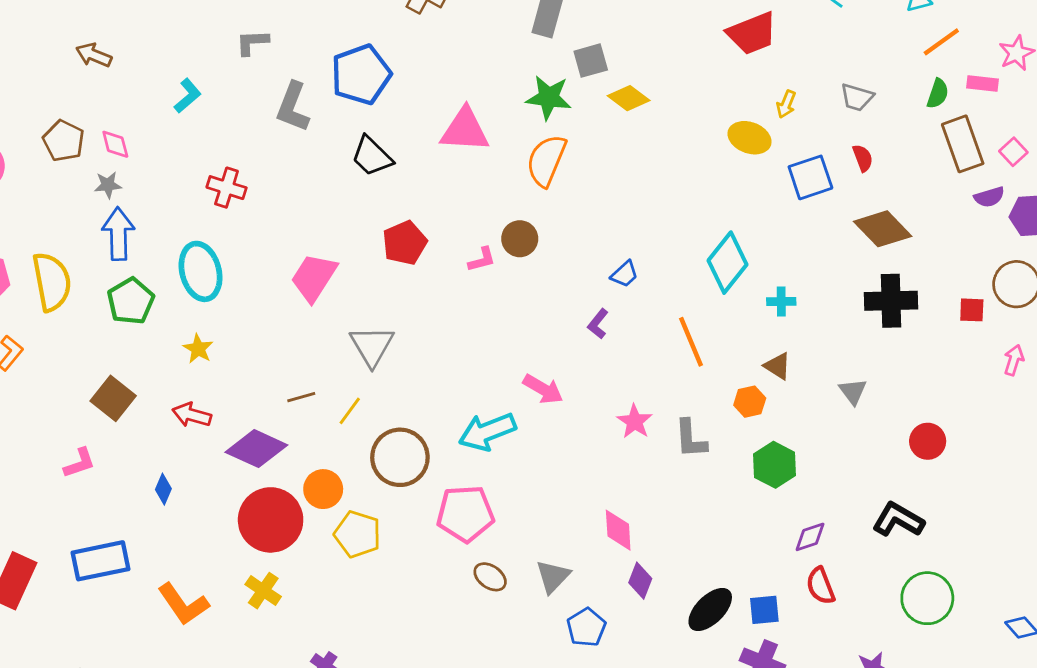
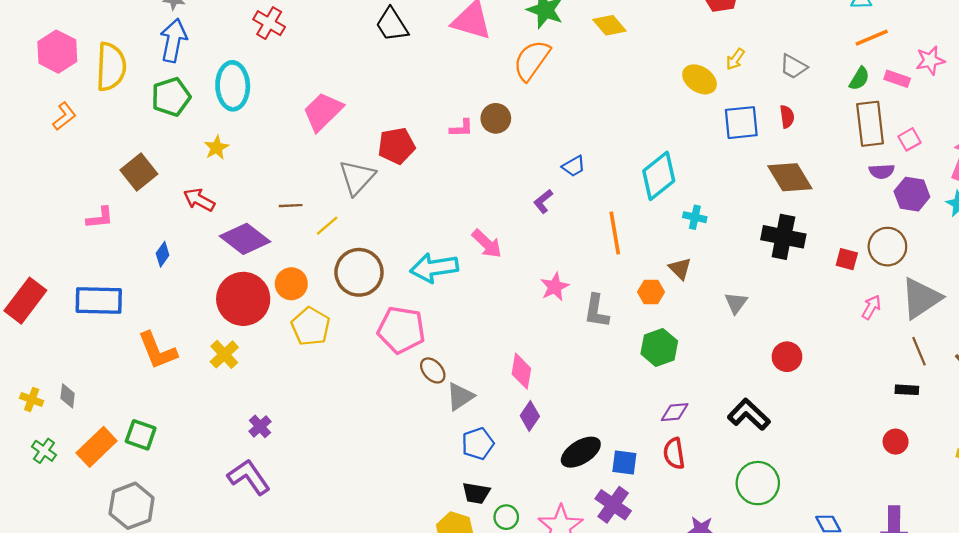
red pentagon: (405, 243) -> (396, 146), moved
brown ellipse: (490, 577) -> (433, 370), moved

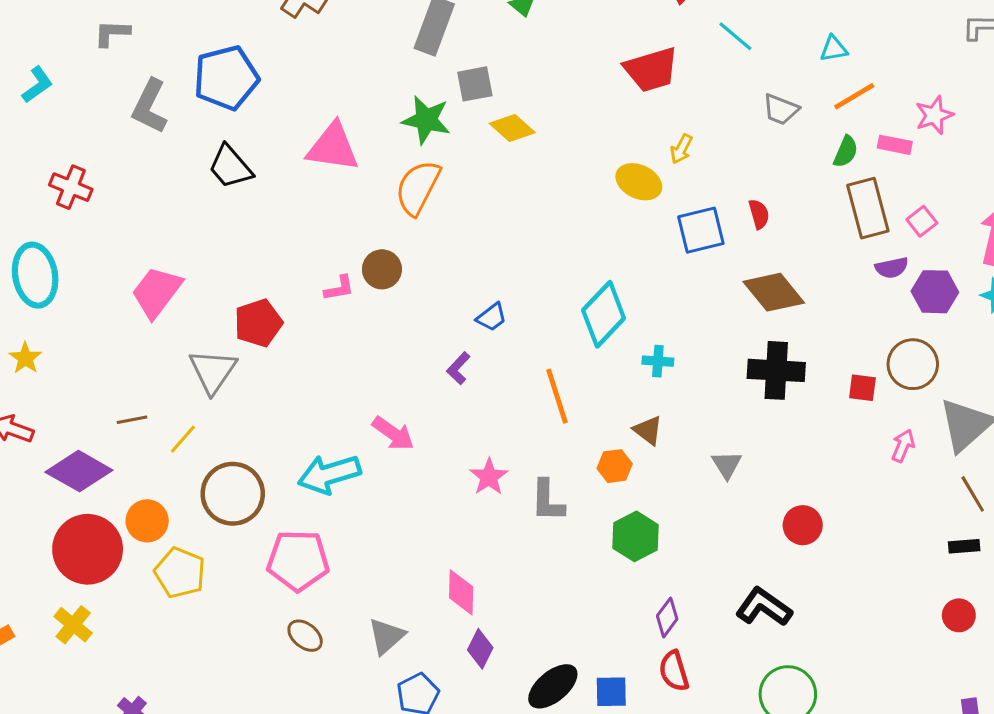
gray trapezoid: (793, 67) -> (781, 109), moved
brown ellipse: (433, 370) -> (305, 636), moved
purple diamond: (675, 412) -> (667, 617), turned -40

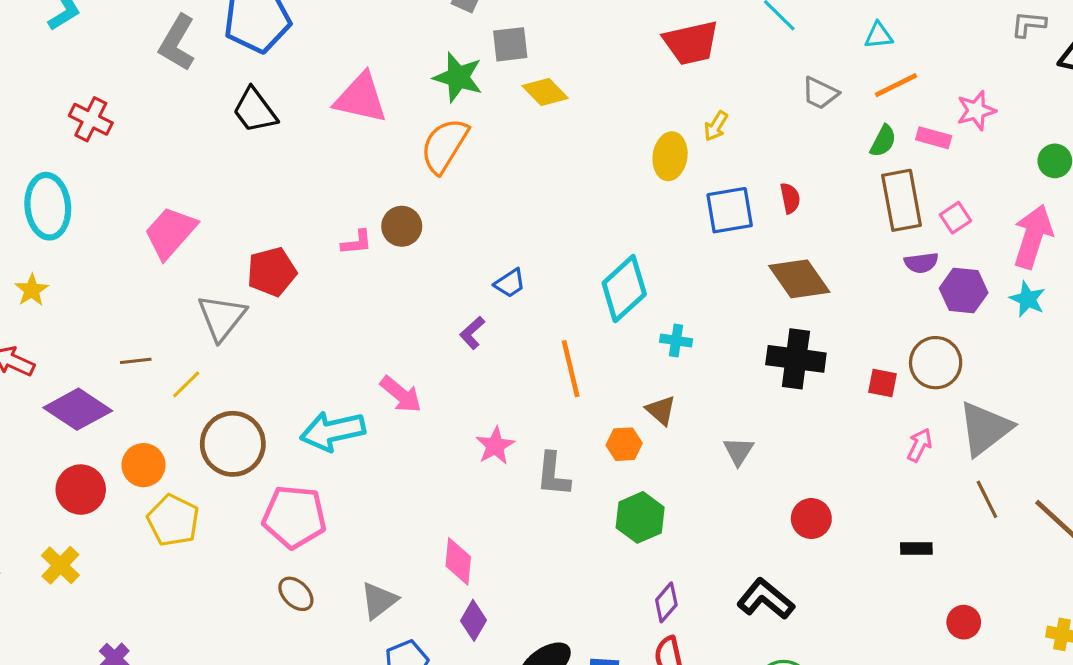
yellow ellipse: (639, 182) -> (670, 156), turned 69
black rectangle: (964, 546) -> (916, 549), moved
red circle: (88, 549) -> (81, 490), size x0.7

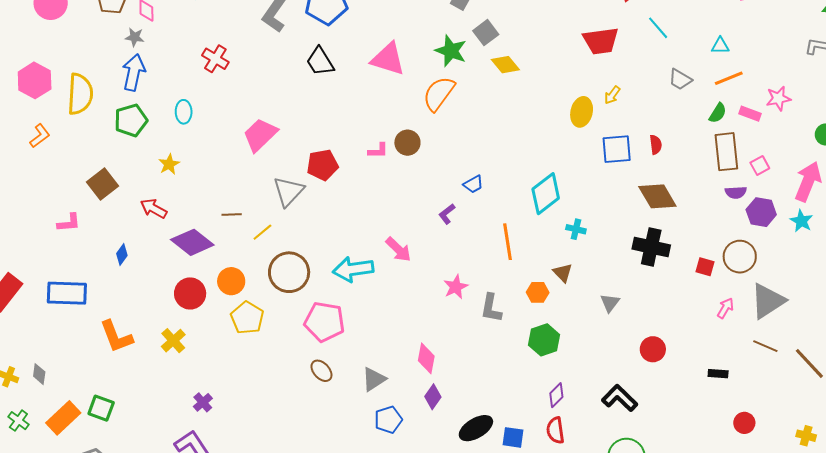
gray square: (510, 44) -> (486, 33), turned -35
cyan ellipse: (48, 206) -> (184, 112), size x0.6
brown line: (987, 499) -> (765, 346), turned -45

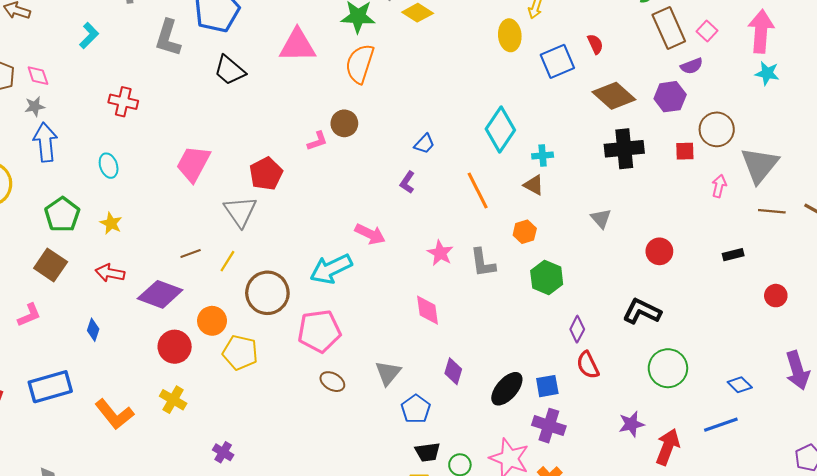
green pentagon: (131, 120) -> (62, 215), moved
purple hexagon: (761, 212) -> (670, 97), moved
brown triangle: (563, 273) -> (534, 185), moved
pink diamond: (426, 358) -> (428, 310), moved

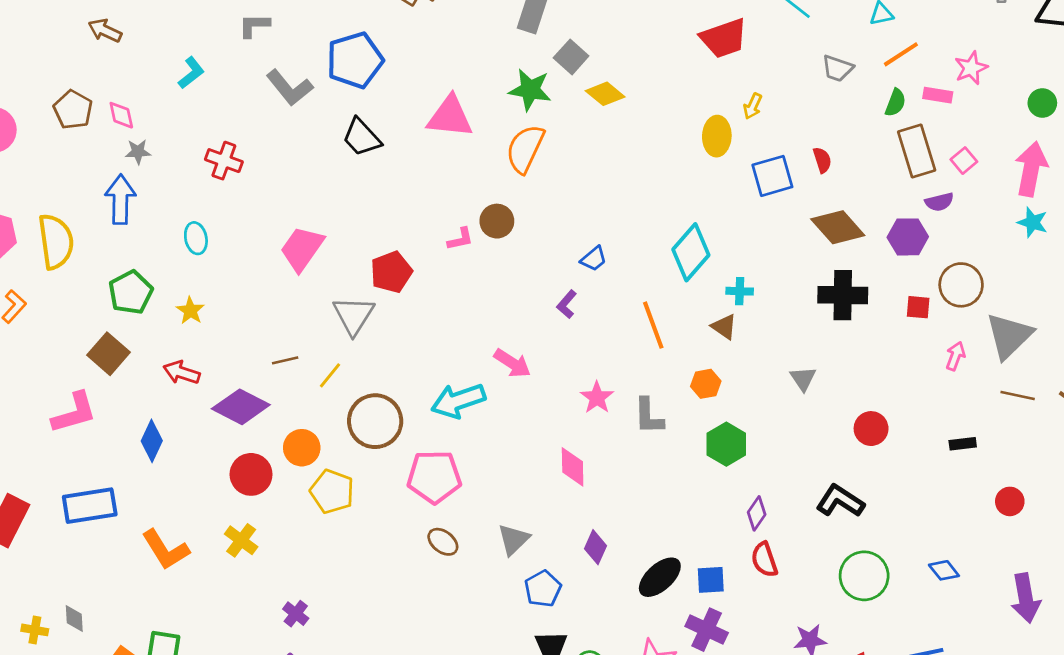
gray L-shape: (168, 38) -> (290, 88), turned -63
gray star: (35, 106) -> (138, 152), moved
pink L-shape: (29, 315) -> (74, 413), size x1.5
blue diamond: (93, 330) -> (152, 441), size x1.4
blue diamond: (740, 385) -> (944, 570), moved

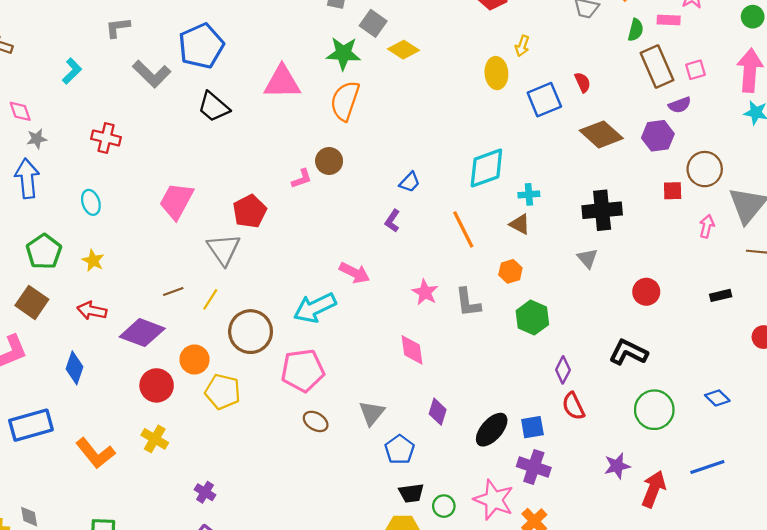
pink square: (964, 161) -> (695, 70), turned 30
cyan diamond: (691, 252) -> (486, 168), turned 36
black cross: (843, 295) -> (602, 210), moved

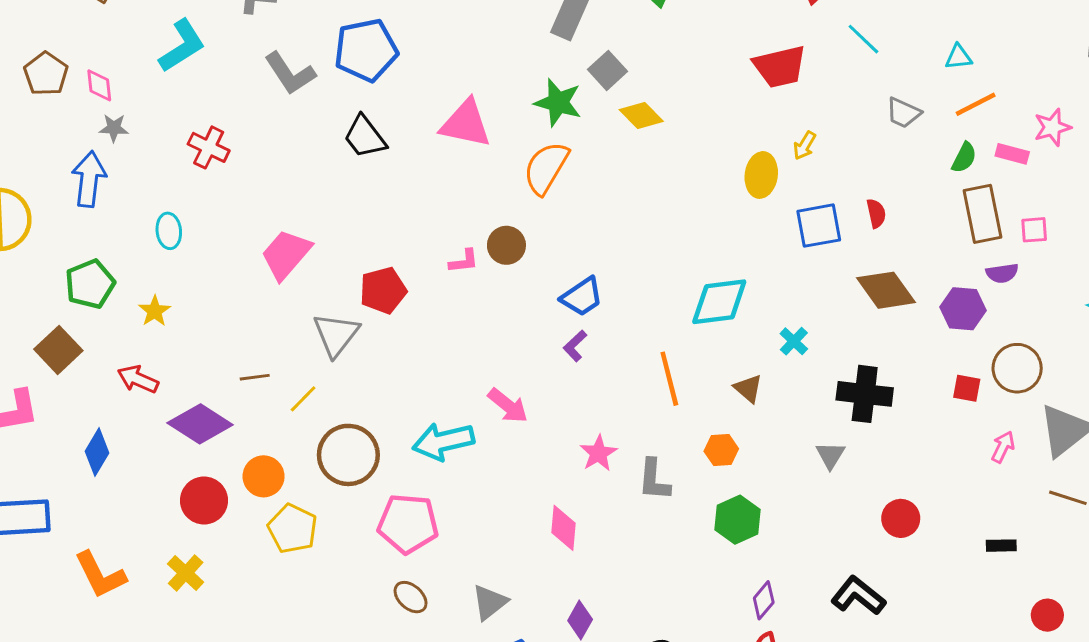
cyan L-shape: (72, 71) -> (182, 46), size x1.5
blue trapezoid: (410, 182) -> (582, 297), moved, size x1.4
cyan cross: (529, 194) -> (794, 341), moved, turned 36

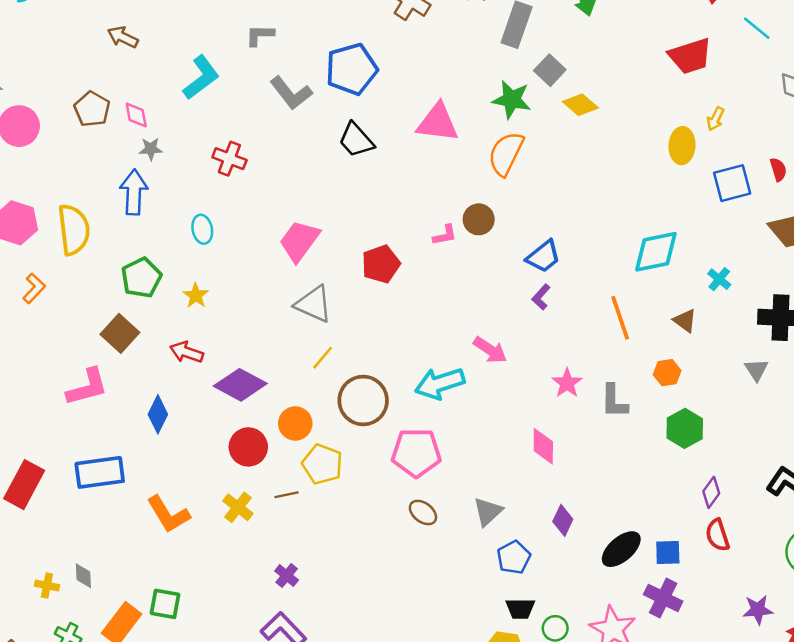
gray triangle: (336, 335) -> (314, 304), moved, turned -39
brown line: (255, 377) -> (287, 495), moved

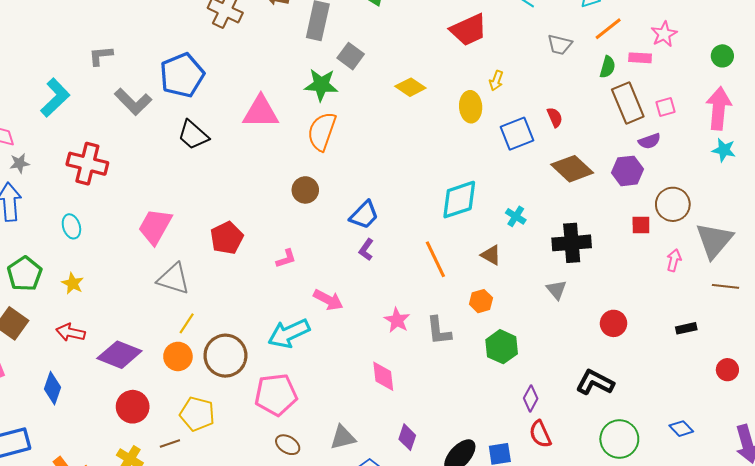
yellow diamond: (580, 105) -> (410, 87), moved
red cross: (229, 159) -> (87, 164), size x1.4
pink L-shape: (445, 235) -> (286, 259), moved
orange circle: (295, 423) -> (178, 356), moved
gray triangle: (488, 512) -> (343, 437), turned 36

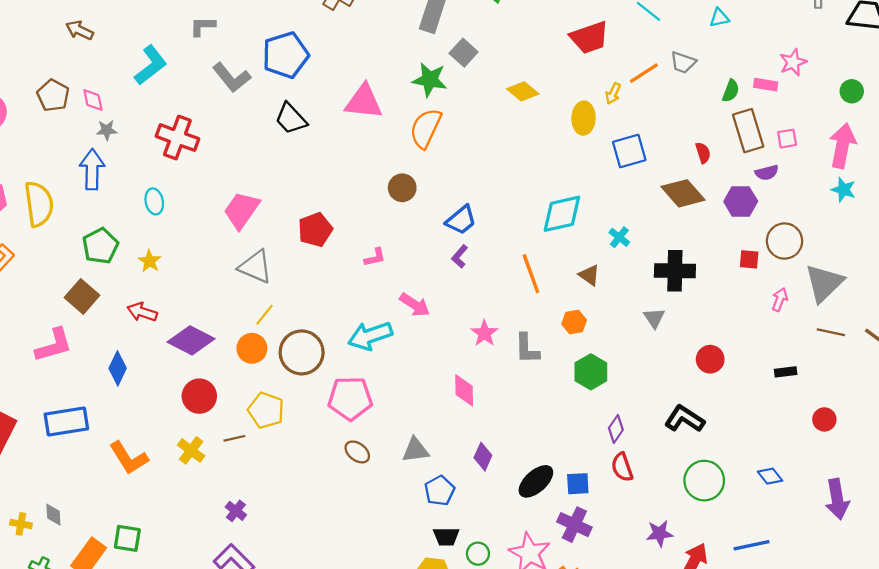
orange line: (608, 29) -> (644, 73), moved
red semicircle: (555, 117) -> (703, 153), moved

